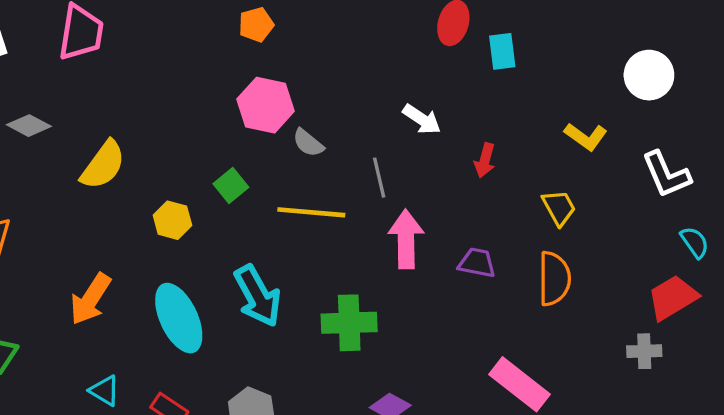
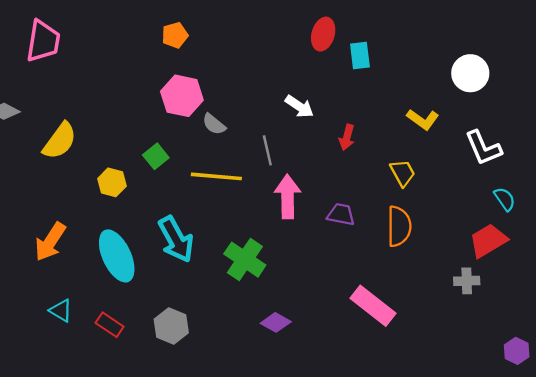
green cross: (349, 323) -> (245, 260), turned 36

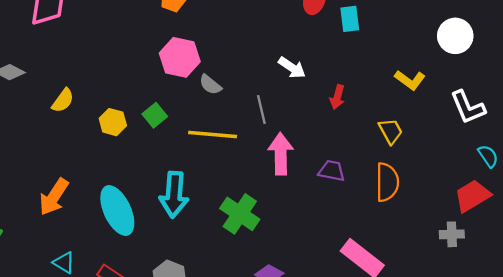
yellow semicircle: (60, 141) -> (63, 100), size x0.7
yellow hexagon: (112, 182) -> (113, 122), moved
cyan arrow: (176, 239) -> (174, 195), turned 33

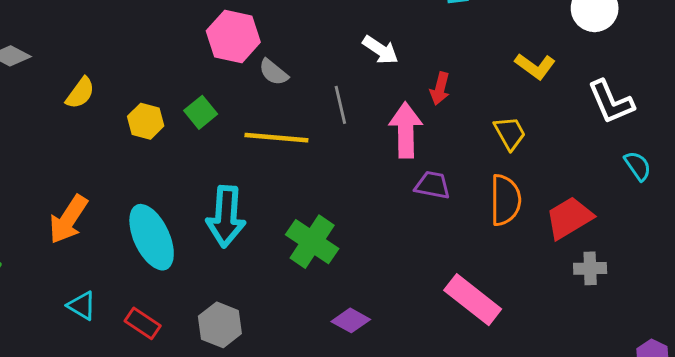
pink arrow: (281, 154) -> (406, 130), moved
red trapezoid: (472, 196) -> (569, 218), moved

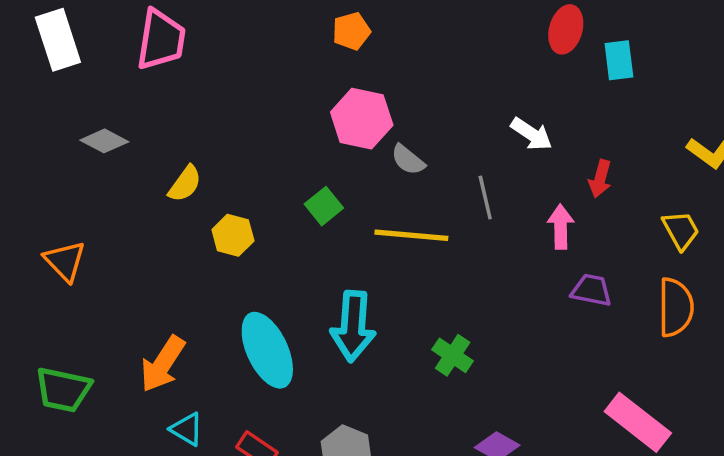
yellow hexagon: (146, 121) -> (233, 235), moved
pink arrow: (406, 130) -> (561, 227), size x0.7
orange arrow: (68, 219) -> (163, 364), moved
green cross: (312, 242) -> (453, 355), size x0.7

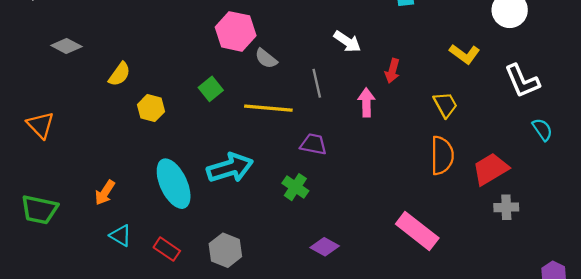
purple trapezoid: (592, 290) -> (313, 144), moved
cyan arrow: (353, 326) -> (230, 168), turned -111
orange arrow: (163, 364) -> (105, 193), size x0.7

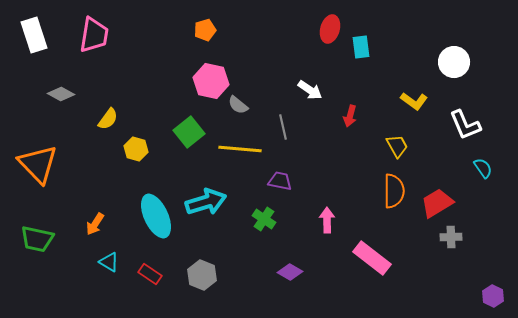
green square: (211, 89) -> (189, 132), size x1.4
pink arrow: (366, 102) -> (327, 220), moved
orange triangle: (40, 125) -> (38, 164), size x1.6

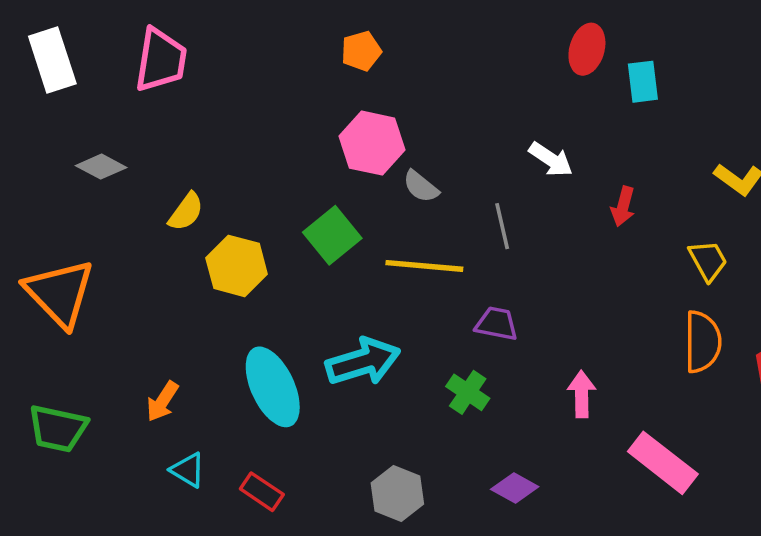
yellow hexagon: (136, 149) -> (237, 266), size x1.4
gray hexagon: (202, 275) -> (397, 493), moved

